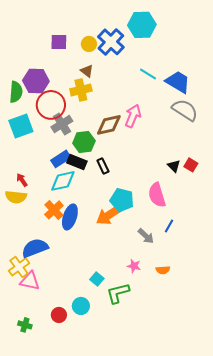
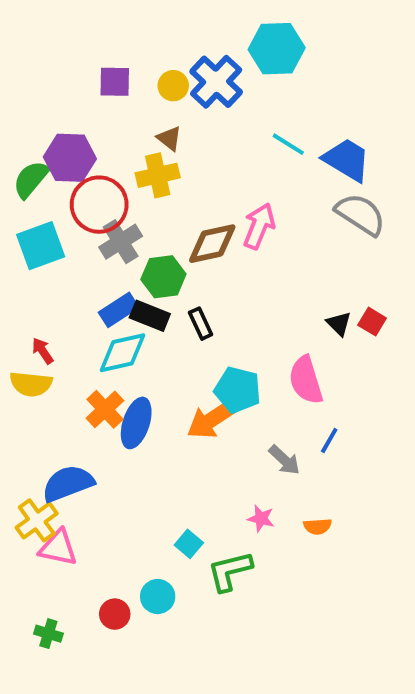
green semicircle: (16, 92) -> (31, 179), turned -145

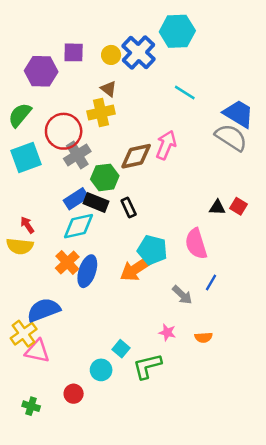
purple hexagon: (70, 158) -> (41, 71), moved
blue trapezoid: (347, 160) -> (239, 114), moved
black triangle: (339, 324) -> (217, 207), turned -42
cyan circle: (158, 597) -> (101, 370), moved

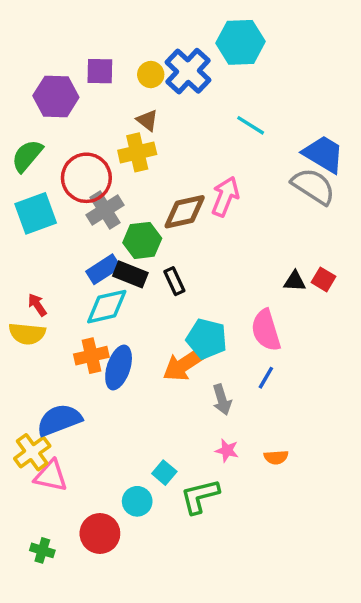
orange cross: (67, 262) -> (91, 356), turned 30
blue line: (211, 282) -> (266, 378), moved
gray arrow: (182, 295) -> (222, 400), moved, turned 30
red circle: (74, 394) -> (100, 533), size x1.5

